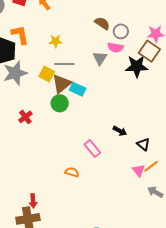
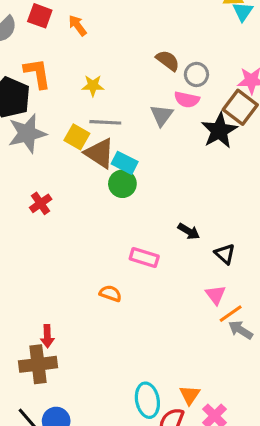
black star: (137, 66) -> (219, 131), turned -30
brown triangle: (61, 84) -> (100, 153), turned -50
green circle: (60, 103) -> (122, 184), moved
pink rectangle: (92, 149) -> (144, 257), turned -36
orange line: (151, 166) -> (231, 314), moved

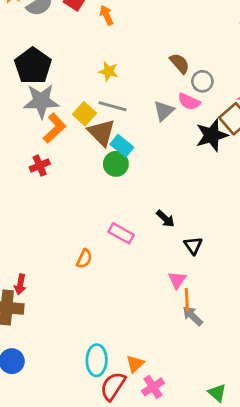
orange L-shape: (37, 73) -> (55, 128), moved, turned 44
orange semicircle: (110, 293) -> (84, 259), turned 84
orange line: (231, 314) -> (187, 300), turned -70

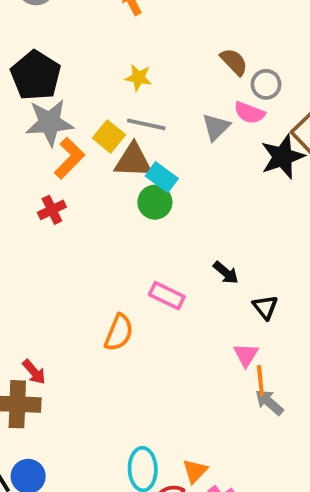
brown triangle: (102, 132) -> (133, 161), turned -40
orange semicircle: (84, 259) -> (119, 333), size x1.4
red arrow: (20, 284) -> (34, 372), turned -48

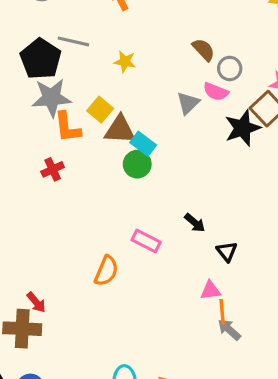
gray line: (146, 124) -> (73, 41), moved
orange L-shape: (69, 158) -> (67, 127), turned 128
pink triangle: (246, 355) -> (210, 290), turned 50

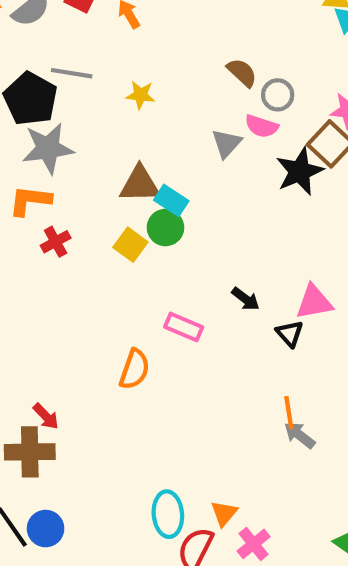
yellow square: (100, 110) -> (130, 245), moved
orange L-shape: (67, 127) -> (30, 201), moved, turned 108
pink triangle: (210, 290) -> (314, 302), moved, size x1.4

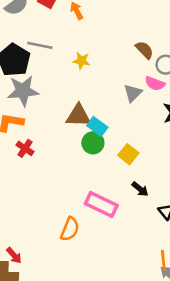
red cross: (56, 242) -> (25, 148), turned -30
yellow square: (130, 245) -> (128, 154), moved
pink rectangle: (184, 327) -> (101, 204), size x1.4

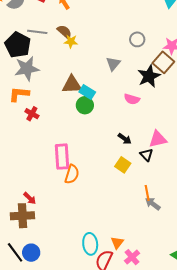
brown semicircle: (144, 50) -> (64, 32), moved
pink semicircle: (155, 83) -> (132, 99), moved
yellow square: (128, 154) -> (123, 165), moved
pink rectangle: (101, 204) -> (62, 157), moved, turned 65

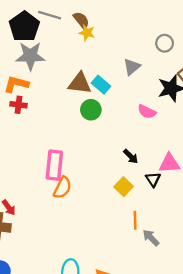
cyan rectangle: (87, 92) -> (101, 85), moved
red cross: (32, 114) -> (19, 105), moved, turned -32
orange line: (147, 193) -> (135, 220), moved

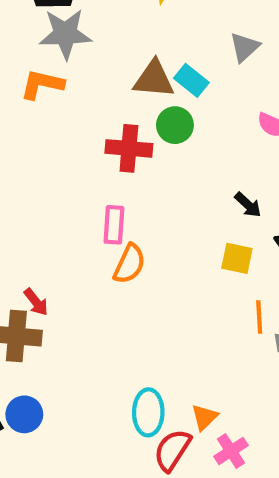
red cross: (19, 105) -> (129, 148), moved, size x1.5
pink rectangle: (54, 165) -> (114, 225), size x0.7
yellow square: (124, 187) -> (237, 258), turned -30

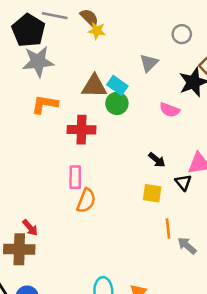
orange L-shape: (42, 84) -> (45, 104), moved
green circle: (175, 125) -> (117, 103), moved

